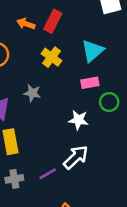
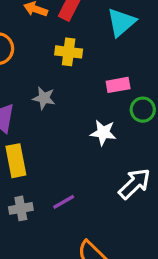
cyan triangle: (93, 51) -> (121, 22), moved
yellow cross: (52, 57) -> (69, 52), turned -30
white arrow: (76, 157) -> (135, 184), moved

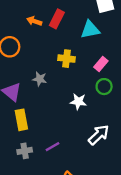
cyan triangle: (121, 22) -> (90, 30), turned 30
yellow cross: (69, 52) -> (66, 59), moved
pink rectangle: (118, 85) -> (101, 64), moved, turned -40

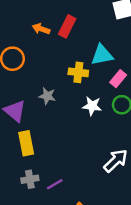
cyan triangle: (90, 30) -> (102, 55), moved
white star: (78, 102) -> (92, 106), moved
purple line: (53, 147) -> (55, 184), moved

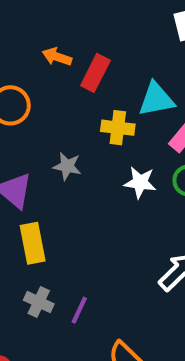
red rectangle: (67, 26) -> (95, 73), moved
gray cross: (30, 179) -> (39, 302), turned 35
purple line: (55, 184) -> (79, 310), turned -35

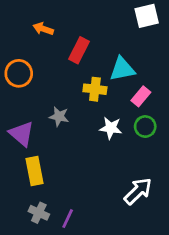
orange arrow: (57, 57) -> (43, 29), moved

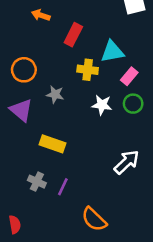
orange circle: (19, 73) -> (24, 70), moved
yellow rectangle: (35, 171) -> (52, 144), moved, turned -60

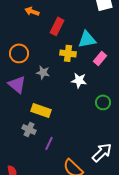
green circle: (133, 104) -> (103, 102), moved
white arrow: (127, 162) -> (102, 152), moved
gray cross: (37, 182) -> (29, 129), moved

